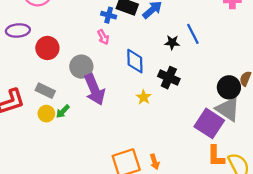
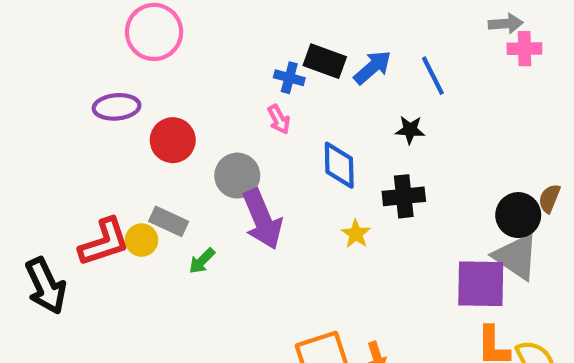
blue line: (193, 34) -> (433, 76), moved
black cross: (169, 78) -> (404, 196), turned -30
yellow circle: (46, 114) -> (142, 240), moved
purple square: (209, 123) -> (481, 284), turned -32

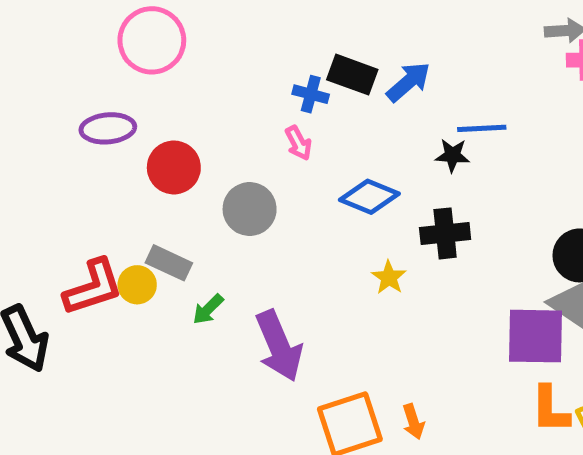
blue line: (433, 76) -> (482, 128), moved, turned -66
blue diamond: (339, 165) -> (369, 197), turned -66
purple arrow: (262, 219) -> (279, 346), moved

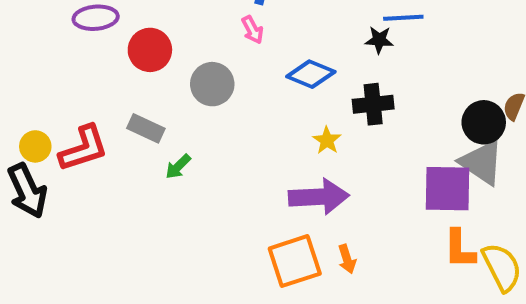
yellow circle: (137, 285) -> (35, 146), moved
purple arrow: (279, 346) -> (319, 197), moved, turned -70

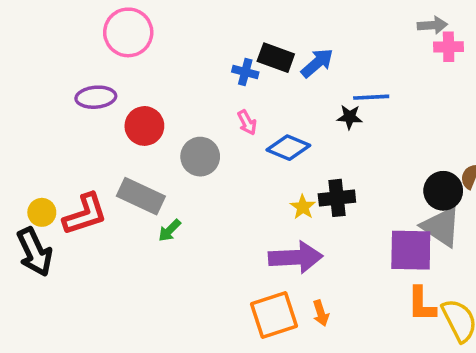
pink arrow: (252, 30) -> (247, 122), moved
black cross: (373, 104) -> (337, 198), moved
gray rectangle: (146, 128) -> (141, 196), size x1.4

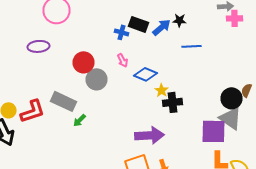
black star: (350, 117) -> (180, 20), moved
red circle: (144, 126) -> (84, 62), moved
yellow star: (303, 207) -> (162, 90), moved

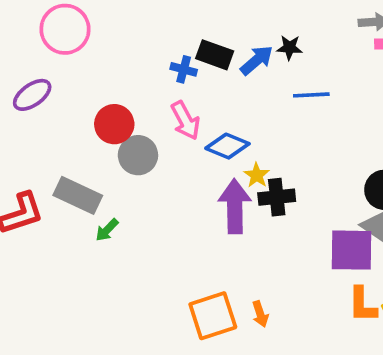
purple ellipse: (38, 46) -> (32, 95), turned -30
pink arrow: (122, 60) -> (185, 120), size x1.5
purple arrow: (150, 135) -> (235, 206), moved, turned -88

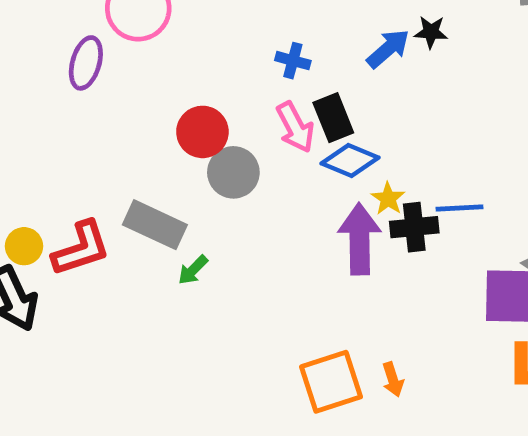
black rectangle: (215, 55) -> (333, 118), moved, turned 48
purple ellipse: (32, 95) -> (86, 63), moved, turned -39
blue line: (311, 95) -> (459, 208), moved

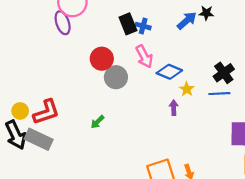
purple ellipse: (86, 63) -> (63, 23), moved, turned -35
black rectangle: (333, 118) -> (128, 24), moved
gray rectangle: (155, 225) -> (39, 139), moved
black cross: (414, 227) -> (224, 73), moved, turned -30
purple arrow: (360, 239) -> (174, 108), size x0.5

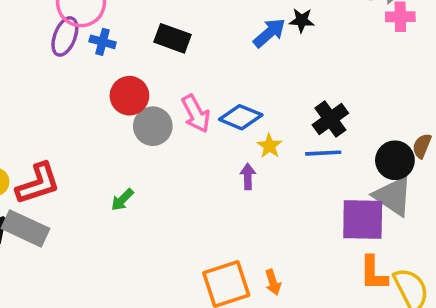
purple ellipse: (63, 23) -> (65, 36), turned 40
black rectangle: (128, 24) -> (173, 38), turned -48
blue cross: (143, 26) -> (103, 42), moved
pink arrow: (144, 57) -> (196, 114), moved

